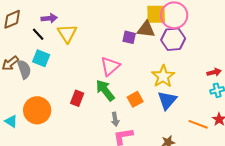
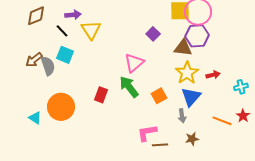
brown triangle: (146, 29) -> (183, 48), moved
purple square: (129, 37) -> (153, 34), turned 32
red arrow: (214, 72) -> (213, 75), moved
gray arrow: (115, 119) -> (182, 116), moved

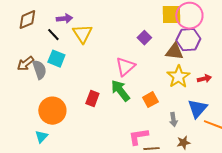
blue triangle: (191, 97) -> (197, 109), moved
cyan triangle: (35, 118) -> (41, 137), moved, turned 40

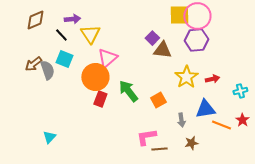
brown triangle: (174, 52) -> (162, 50), moved
pink triangle: (125, 67) -> (107, 58), moved
blue triangle: (197, 109) -> (205, 109), turned 40
orange circle: (52, 111) -> (95, 77), moved

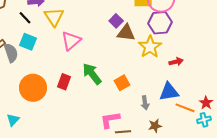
orange circle: (95, 77) -> (33, 88), moved
yellow star: (186, 77) -> (150, 47), moved
cyan cross: (240, 91) -> (204, 120), moved

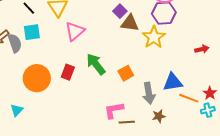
cyan square: (28, 42) -> (32, 32), turned -30
red arrow: (176, 62) -> (202, 49), moved
gray arrow: (145, 103) -> (149, 93), size x1.5

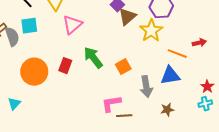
brown triangle: (130, 23) -> (127, 17), turned -48
orange line: (189, 98) -> (177, 54), moved
brown star: (159, 116) -> (167, 110), moved

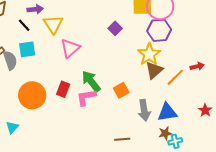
brown triangle: (127, 17) -> (154, 70), moved
orange line: (177, 54) -> (175, 77), turned -66
blue triangle: (170, 76) -> (167, 112), moved
pink L-shape: (111, 104) -> (86, 97), moved
cyan cross: (205, 104) -> (175, 141), moved

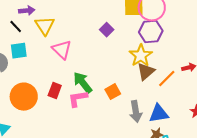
pink triangle: (70, 48) -> (62, 50), turned -35

